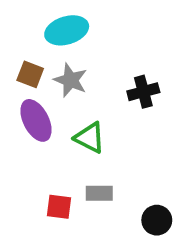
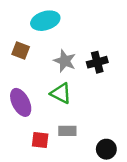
gray star: (70, 80) -> (65, 61), moved
purple ellipse: (36, 120) -> (21, 102), moved

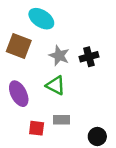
cyan ellipse: (45, 21) -> (41, 19), turned 50
brown square: (21, 51) -> (19, 46), size x1.5

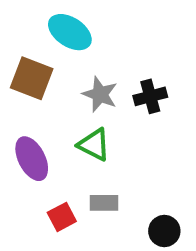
red square: (37, 128) -> (62, 217), turned -35

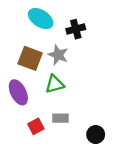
brown square: (32, 78) -> (30, 58), moved
black cross: (150, 96) -> (76, 29), moved
green triangle: (94, 145) -> (55, 84), turned -42

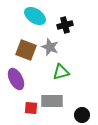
green triangle: (55, 84) -> (61, 72), moved
gray rectangle: (61, 118) -> (52, 101), size x1.5
red square: (36, 126) -> (31, 108), turned 32

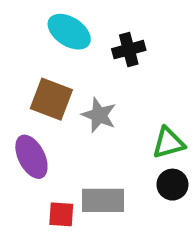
gray star: (50, 47) -> (99, 115), moved
green triangle: (61, 72) -> (168, 143), moved
black circle: (82, 115) -> (172, 185), moved

